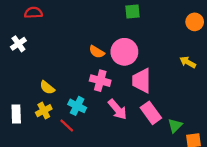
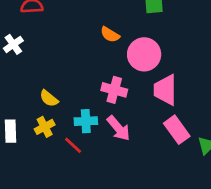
orange semicircle: (97, 52) -> (110, 34), moved
cyan cross: (77, 106) -> (86, 121), turned -30
pink arrow: (117, 109) -> (118, 128), moved

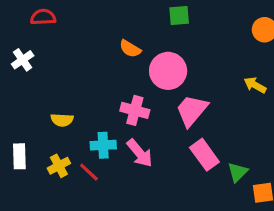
pink trapezoid: (165, 90) -> (192, 110), turned 40
yellow semicircle: (49, 98) -> (62, 120), turned -36
yellow cross: (45, 127) -> (59, 166), moved

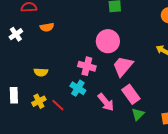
orange semicircle: (130, 49) -> (47, 27), moved, turned -40
cyan cross: (103, 145) -> (78, 88), moved, turned 35
pink arrow: (140, 153) -> (106, 102), moved
green triangle: (238, 172) -> (138, 114), moved

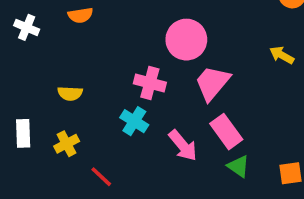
white cross: (16, 34) -> (27, 27), turned -32
red line: (58, 105) -> (101, 177), moved
green triangle: (138, 114) -> (238, 166), turned -40

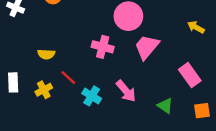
cyan cross: (134, 121) -> (92, 96), moved
pink rectangle: (226, 132) -> (190, 75), moved
red line: (101, 177) -> (68, 78), moved

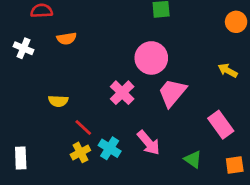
pink cross: (103, 47) -> (122, 93), turned 30
white rectangle: (13, 82) -> (21, 158), moved
yellow cross: (44, 90) -> (80, 152), moved

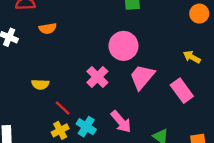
pink rectangle: (221, 125) -> (182, 91), moved

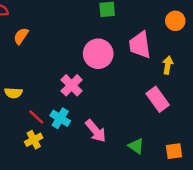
orange semicircle: (48, 28) -> (21, 36), turned 133
yellow arrow: (192, 57) -> (168, 65), turned 70
pink trapezoid: (142, 77) -> (140, 45), moved, turned -48
cyan cross: (86, 127) -> (60, 118), moved

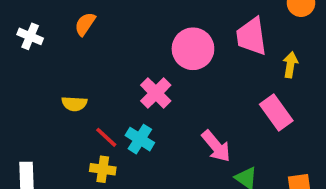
pink arrow: (96, 131) -> (216, 146), moved
yellow cross: (34, 140) -> (103, 169), turned 36

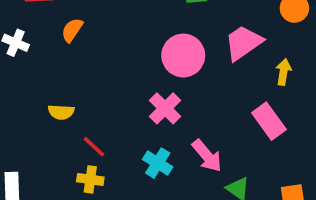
pink trapezoid: (251, 36) -> (243, 43), turned 63
pink cross: (156, 93) -> (165, 108), moved
cyan cross: (140, 139) -> (158, 163), moved

